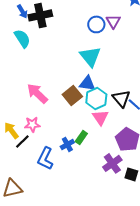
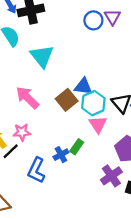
cyan triangle: (90, 56) -> (42, 56), moved

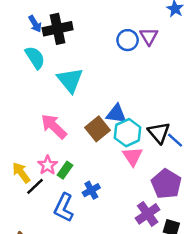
pink star: (22, 132) -> (48, 165), turned -30
green rectangle: (77, 147) -> (65, 170), moved

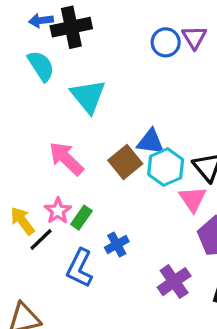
blue arrow: (35, 24) -> (41, 20), turned 114
pink triangle: (133, 156) -> (193, 199), moved
purple cross: (148, 214) -> (174, 282), moved

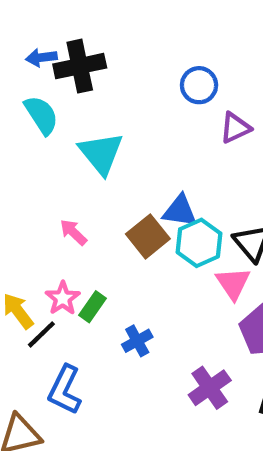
purple triangle: (194, 37) -> (235, 128), moved, turned 36
pink arrow: (66, 159) -> (73, 232), size x0.6
blue L-shape: (80, 268) -> (65, 390), moved

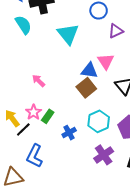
cyan triangle: (101, 153) -> (68, 34), moved
brown square: (148, 236) -> (86, 88), moved
cyan hexagon: (199, 243) -> (99, 121), moved
pink triangle: (233, 283) -> (106, 61), moved

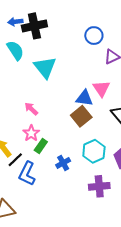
cyan triangle: (68, 34) -> (45, 67), moved
pink star: (33, 112) -> (31, 133), moved
purple cross: (104, 155) -> (99, 186), turned 30
blue L-shape: (35, 156) -> (27, 174), moved

